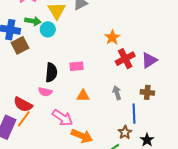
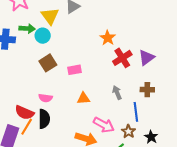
brown square: (20, 45) -> (48, 63), moved
black semicircle: (51, 72) -> (44, 119), moved
pink arrow: (62, 118) -> (104, 125), moved

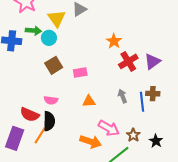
blue line: (136, 112) -> (142, 102), moved
orange line: (27, 127) -> (40, 135), moved

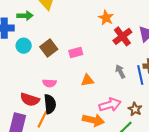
cyan circle: (49, 38) -> (24, 46), moved
pink arrow: (109, 128) -> (110, 105), turned -40

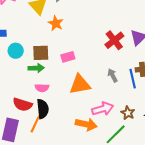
green arrow: (25, 16) -> (36, 68), moved
orange star: (106, 18) -> (56, 23), moved
brown square: (49, 48) -> (41, 53), turned 36
orange triangle: (87, 80) -> (80, 85), size x1.6

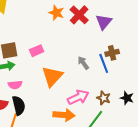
orange star: (56, 23) -> (56, 13), moved
red cross: (114, 40) -> (79, 15), moved
orange triangle: (80, 85) -> (52, 76), turned -30

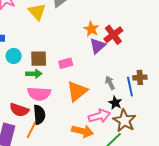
purple triangle: (104, 22) -> (97, 46), moved
pink semicircle: (15, 85) -> (39, 94), size x1.6
brown star: (104, 98) -> (124, 121), size x1.6
black star: (127, 98) -> (115, 103), moved

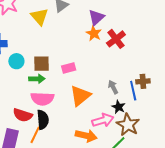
purple triangle: (97, 46) -> (96, 17), moved

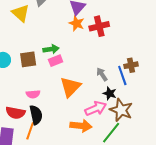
red cross: (116, 39) -> (99, 26), turned 30
green arrow: (37, 79) -> (51, 49), moved
pink semicircle: (42, 99) -> (33, 94), size x0.6

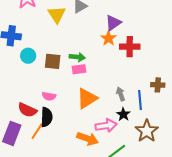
brown cross: (131, 65) -> (158, 85), moved
brown star: (121, 110) -> (147, 131), moved

